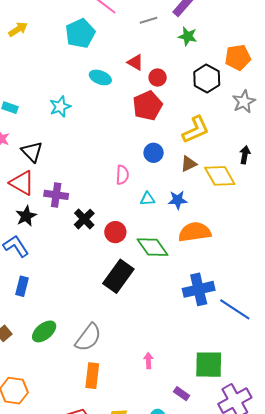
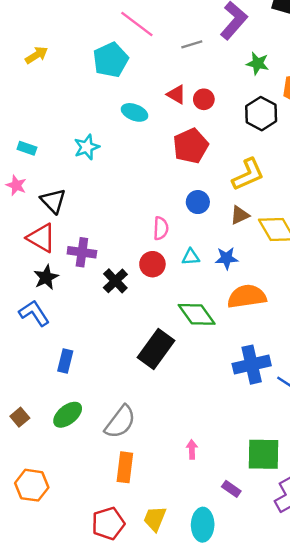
green star: (188, 36) -> (258, 63), moved
red circle: (158, 77) -> (204, 99), moved
red circle: (115, 232) -> (152, 264), moved
blue rectangle: (22, 286) -> (65, 361), moved

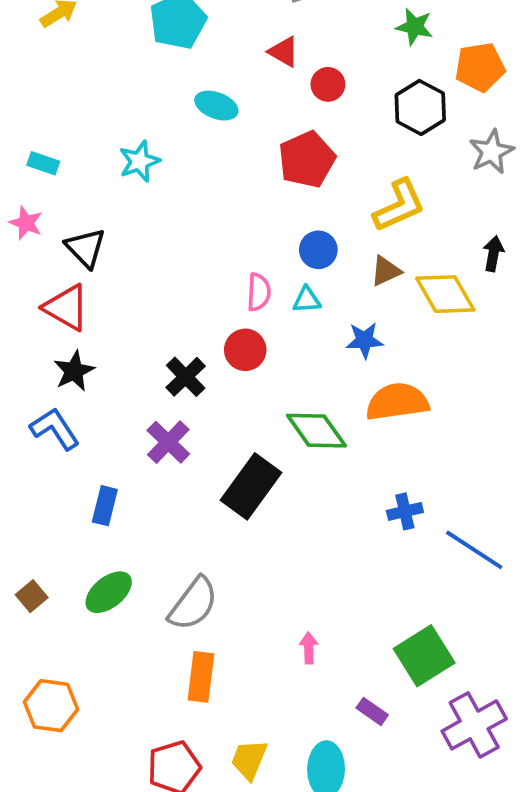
red triangle: (176, 94) -> (284, 52), moved
purple cross: (82, 252) -> (168, 442), moved, turned 36
cyan triangle: (191, 257) -> (307, 300), moved
blue cross: (252, 365) -> (405, 511), size x0.6
green square: (264, 454) -> (424, 656), turned -33

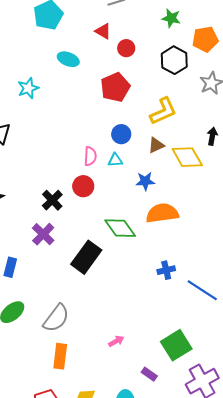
pink arrow: (309, 648) -> (116, 341), turned 63

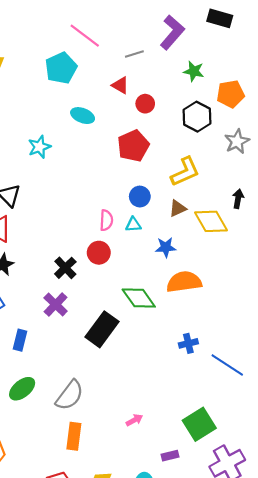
purple rectangle: (149, 374) -> (170, 456), turned -49

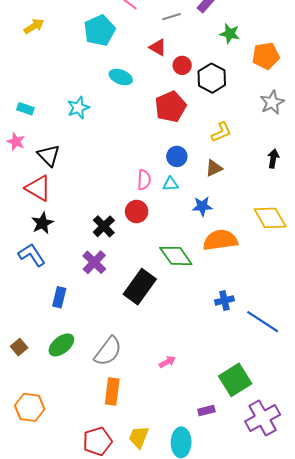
black hexagon: (197, 117) -> (212, 78), moved
yellow L-shape: (185, 172) -> (221, 132), size x0.7
yellow diamond: (211, 221) -> (270, 218), moved
pink arrow: (134, 420) -> (167, 362), moved

